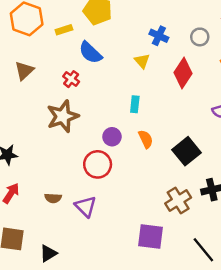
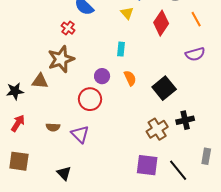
brown triangle: (24, 71) -> (40, 81), moved, turned 48
purple square: (150, 237) -> (147, 165), moved
black triangle: (48, 253) -> (64, 173), moved, turned -42

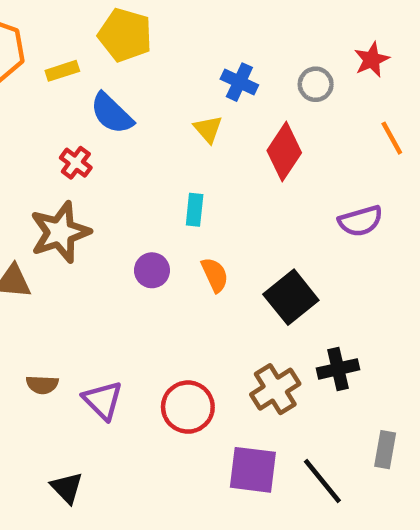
orange line: (196, 19) -> (392, 138), moved
red circle: (90, 99) -> (188, 407), moved

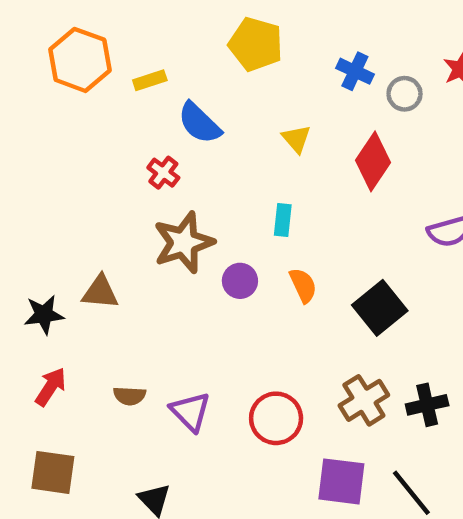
yellow pentagon: (125, 35) -> (256, 44), moved
blue cross: (239, 82) -> (355, 71), moved
brown star: (60, 232) -> (184, 243), moved
black cross: (338, 369) -> (427, 405), moved

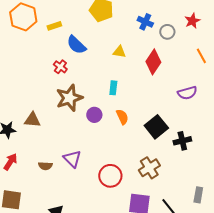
yellow triangle: (296, 139) -> (119, 52), turned -40
black cross: (427, 405) -> (182, 141), moved
purple triangle: (190, 412) -> (72, 159), moved

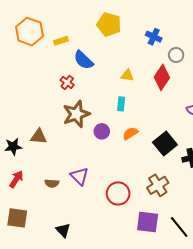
gray circle: (167, 32) -> (176, 55), moved
yellow triangle: (119, 52) -> (127, 75), moved
orange semicircle: (122, 117) -> (130, 133), turned -98

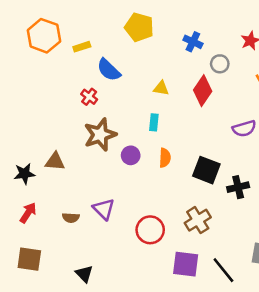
orange semicircle: (130, 133) -> (165, 158), turned 126
black square: (165, 144) -> (206, 170), turned -30

